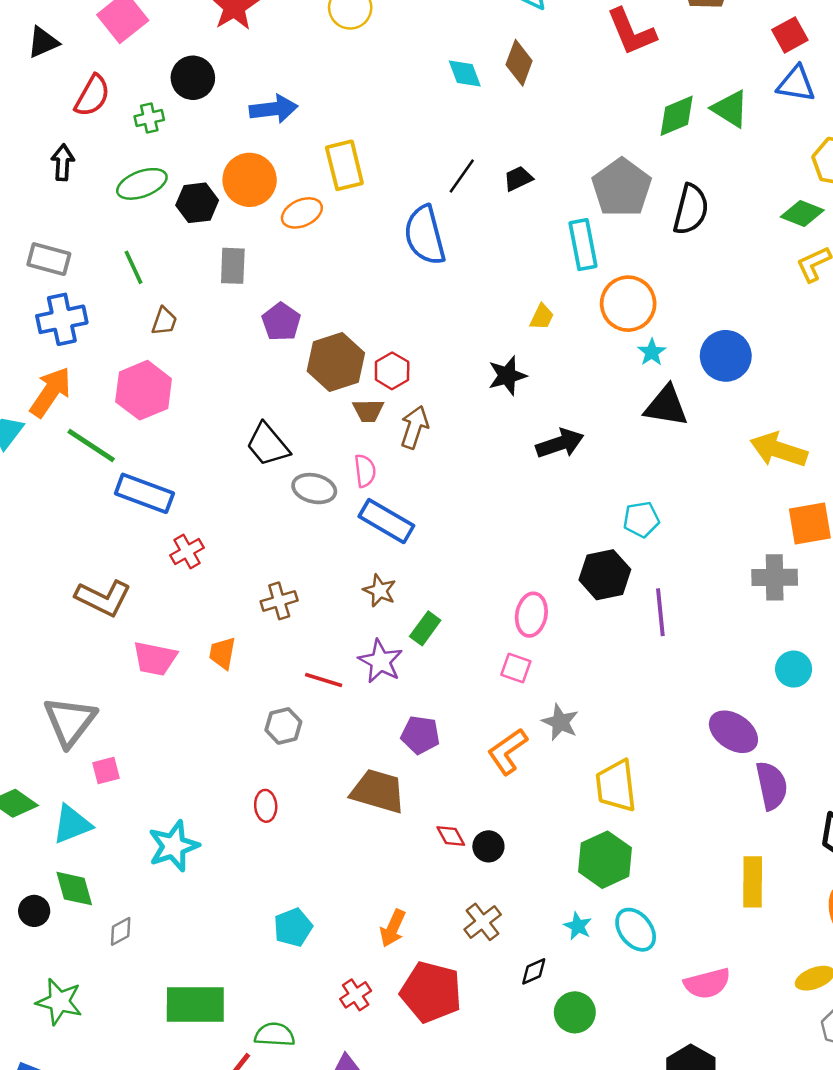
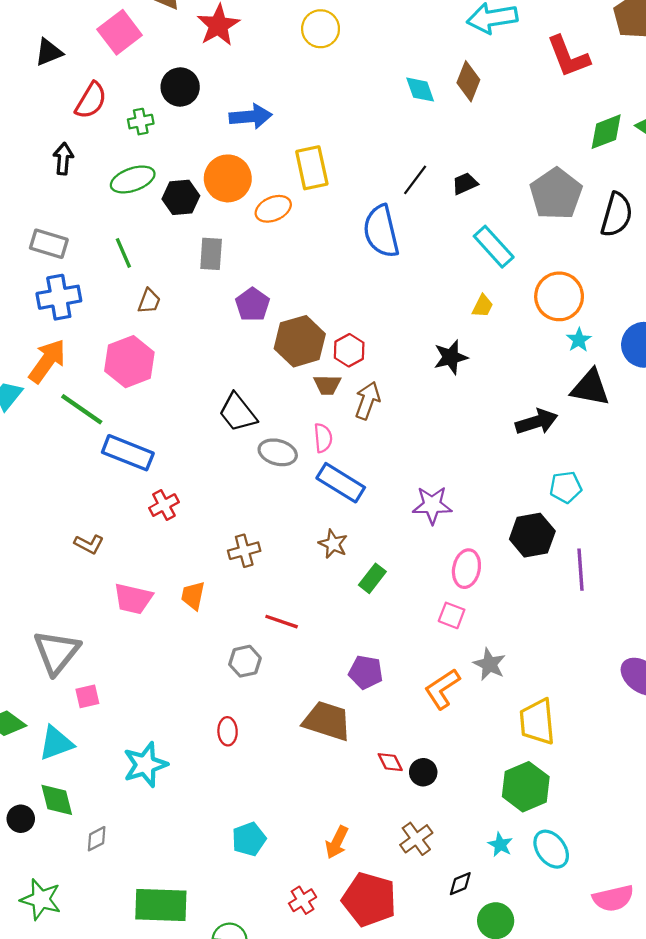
cyan rectangle: (583, 245) -> (494, 247), moved, turned -33
black arrow: (560, 443) -> (537, 422), moved
brown L-shape: (103, 598) -> (89, 544), size x0.6
purple star: (380, 661) -> (432, 505), moved, turned -30

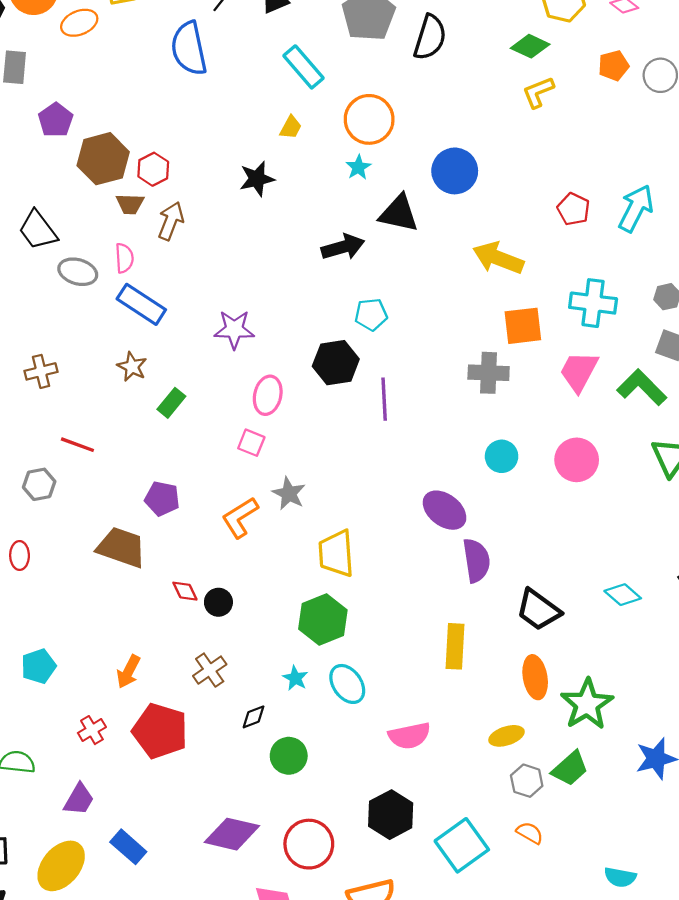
cyan star: (579, 340) -> (358, 167), moved

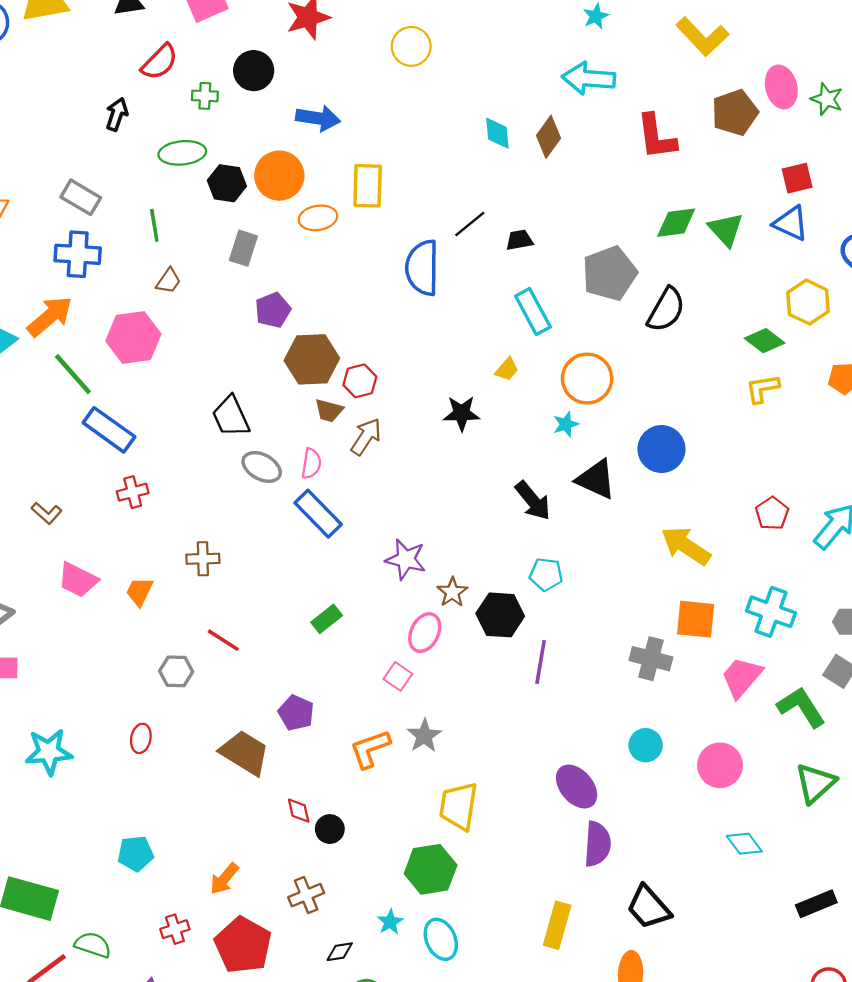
black arrow: (343, 247) -> (533, 501), turned 54
brown star: (132, 367) -> (452, 592), moved
cyan diamond: (623, 595) -> (744, 844), moved

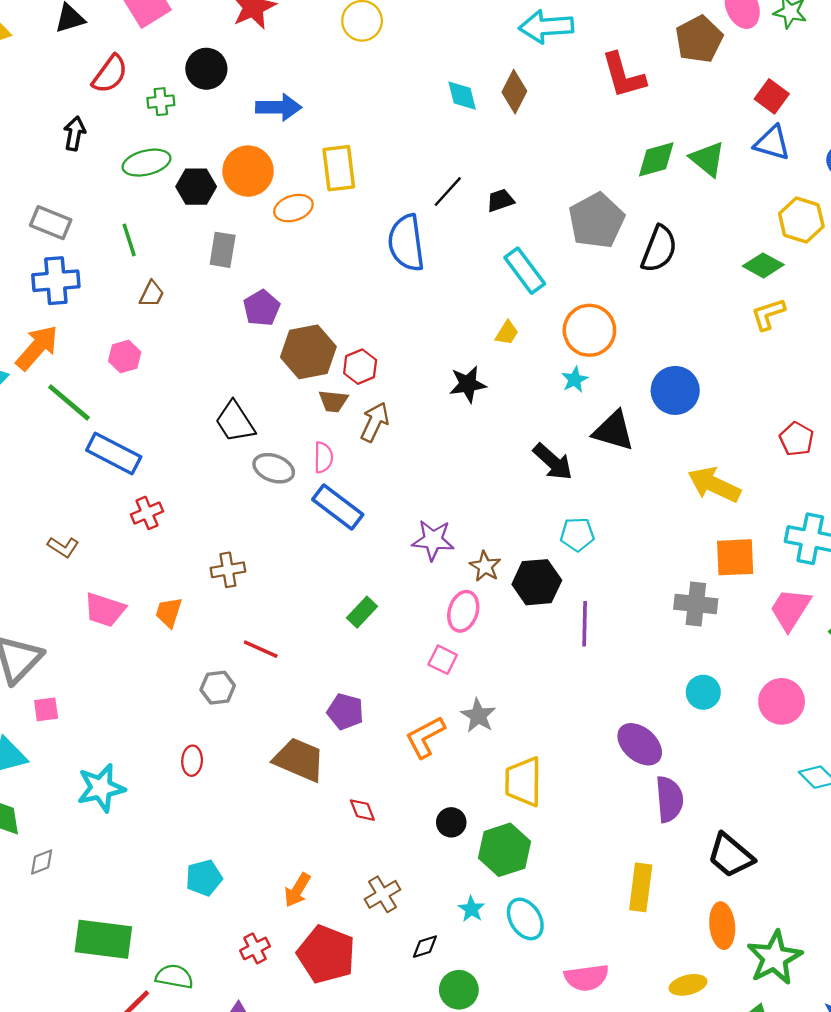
red square: (797, 178) -> (772, 96), turned -32
pink hexagon: (133, 338) -> (125, 357), size x0.6
black circle: (330, 829) -> (451, 822), moved

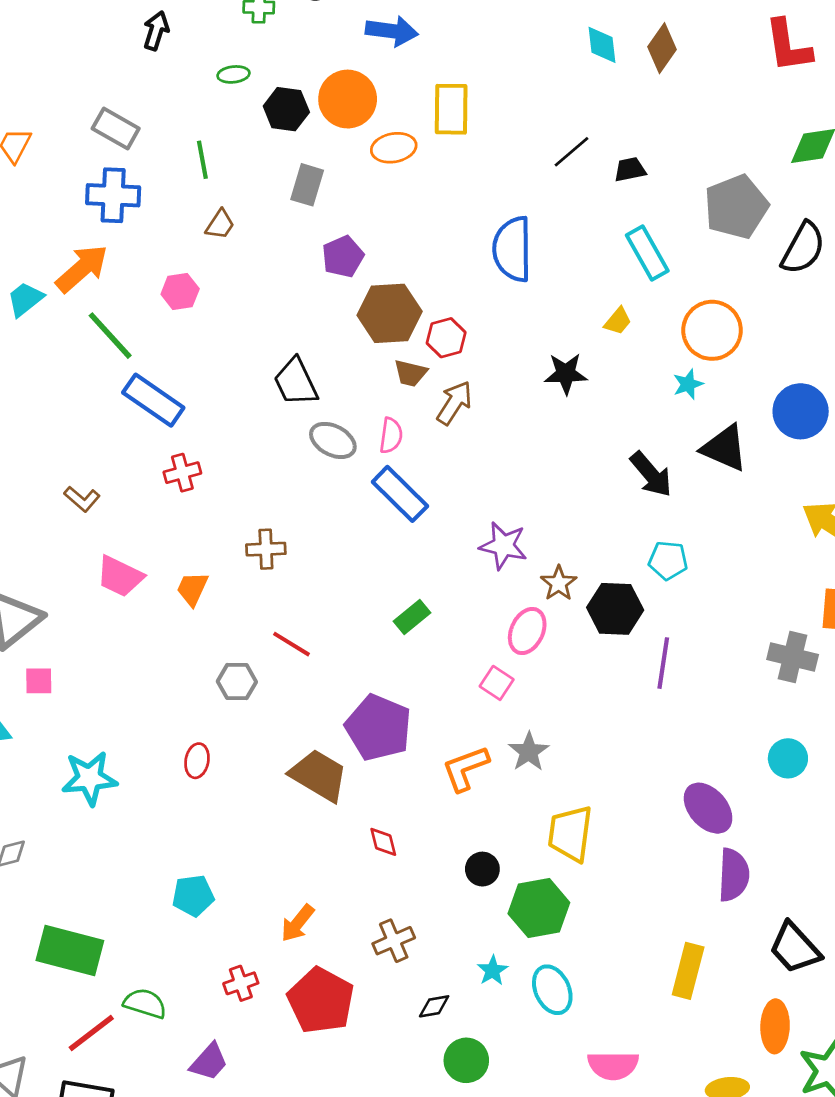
green ellipse: (146, 163) -> (233, 74), size x0.6
blue semicircle: (406, 243) -> (512, 249), moved
purple pentagon: (345, 712) -> (378, 728), size x1.6

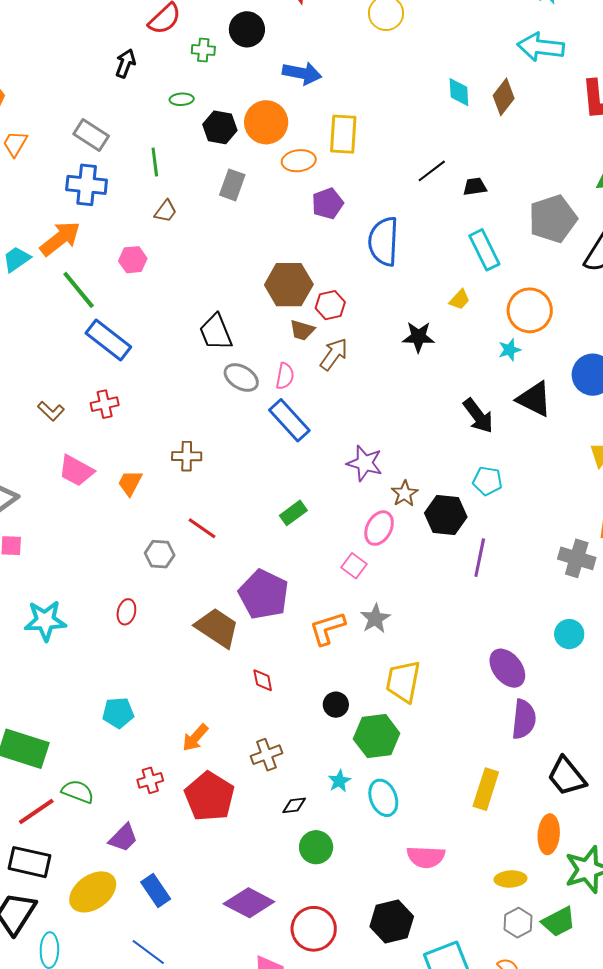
purple pentagon: (343, 257) -> (328, 204), moved
red cross: (182, 473) -> (105, 404), moved

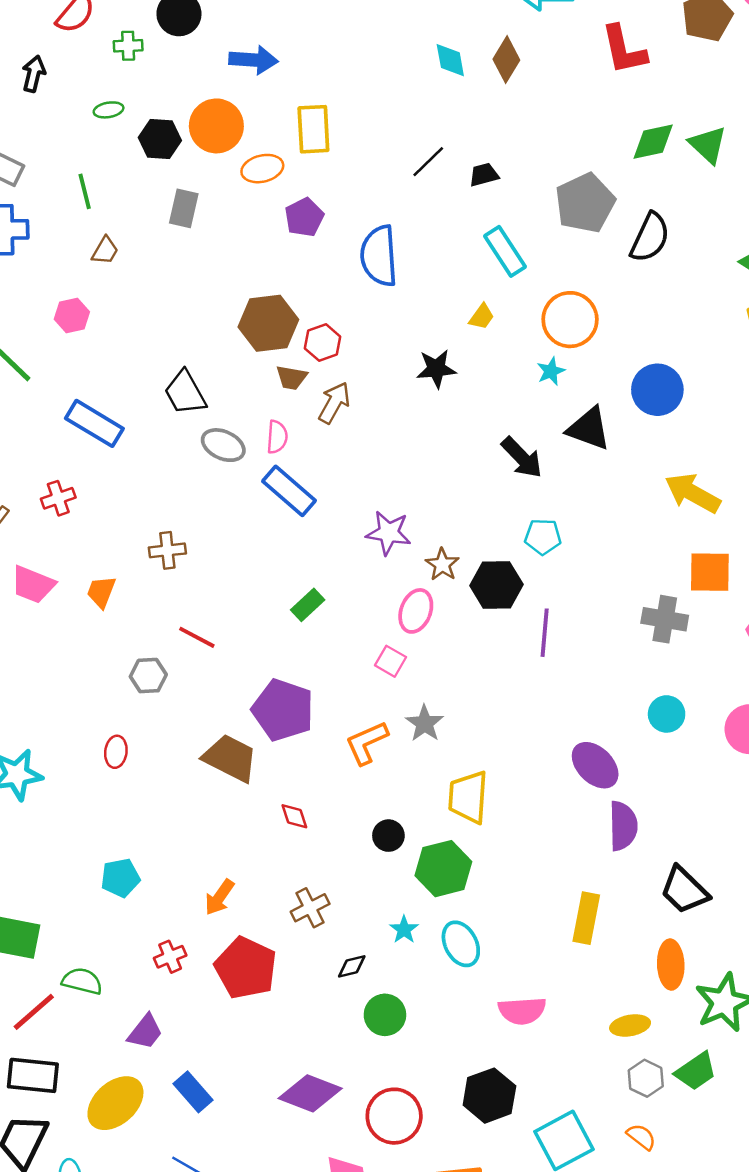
blue rectangle: (108, 340) -> (94, 423), moved

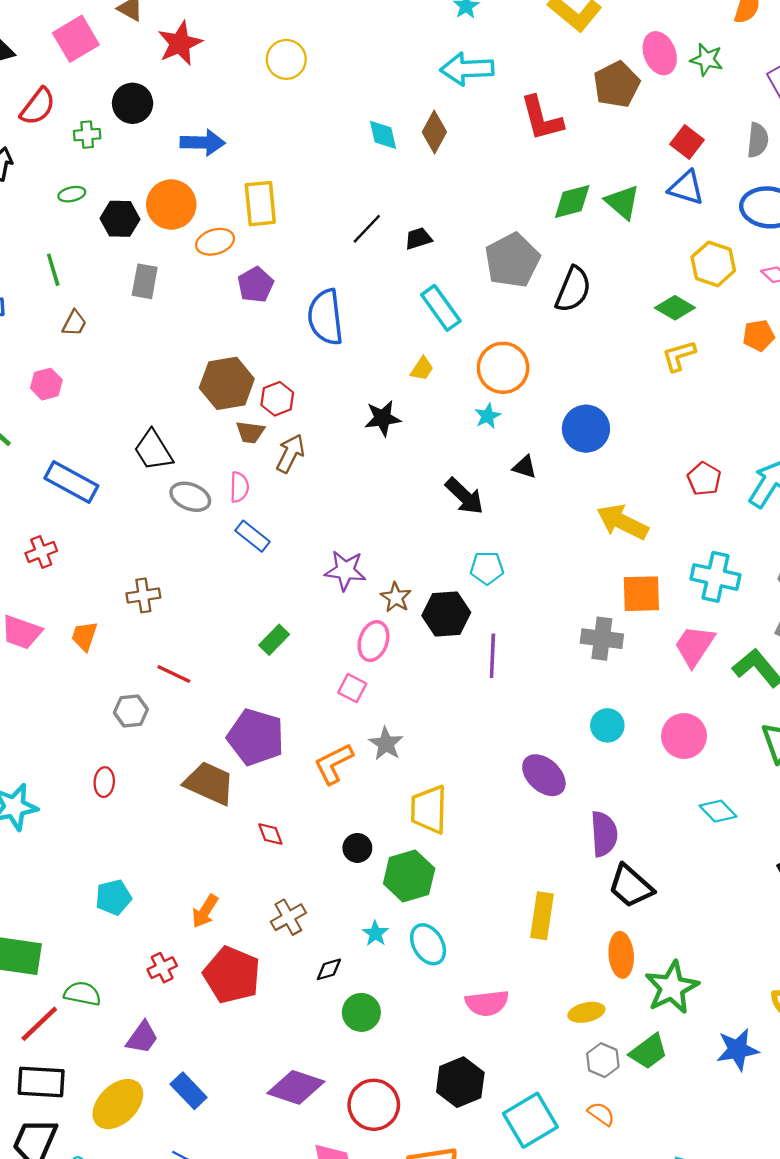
black triangle: (589, 429) -> (525, 467), size x0.6
blue rectangle: (289, 491) -> (252, 536), size x0.7
purple semicircle: (623, 826) -> (604, 834), moved

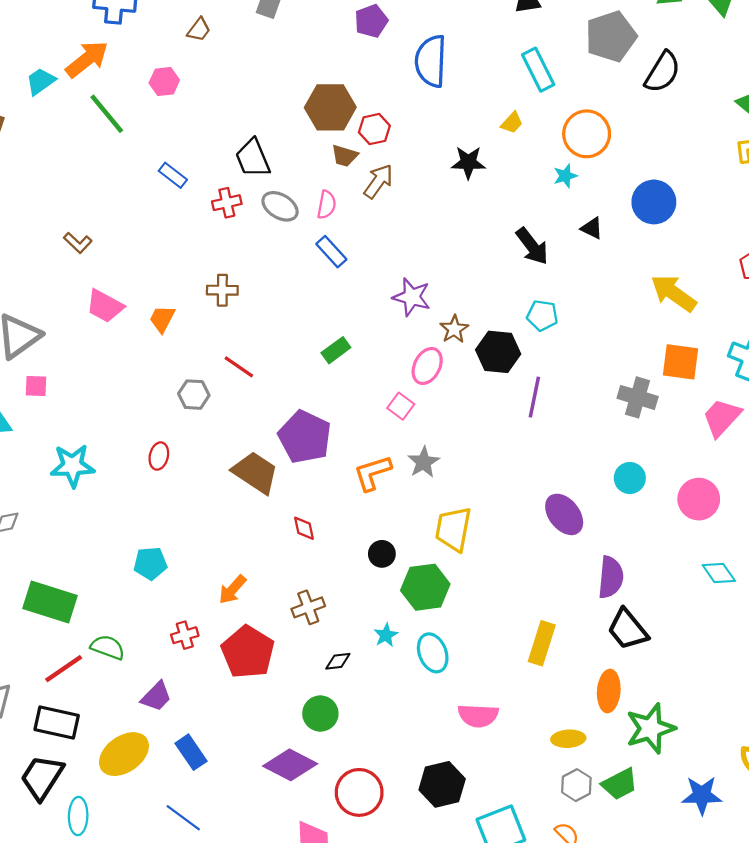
blue rectangle: (71, 482) -> (173, 175), size x0.6
red cross: (41, 552) -> (227, 203), moved
green circle: (361, 1012) -> (320, 714), moved

